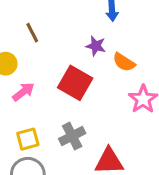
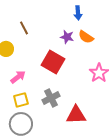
orange semicircle: (124, 62) -> (86, 37), moved
pink arrow: (23, 92) -> (18, 77), moved

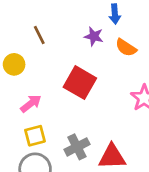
purple star: (67, 37) -> (94, 36), moved
gray cross: (51, 98) -> (77, 147), moved

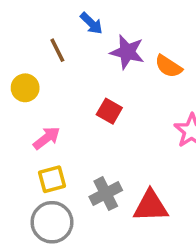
blue arrow: (115, 14) -> (91, 23), moved, turned -42
purple star: (94, 36) -> (127, 52), size x1.4
red square: (80, 83) -> (109, 111), size x0.6

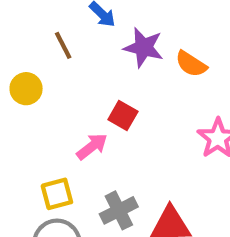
pink arrow: (47, 138) -> (92, 146), moved

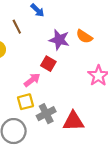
purple star: (144, 47) -> (59, 40), moved
yellow square: (57, 194) -> (26, 102), moved

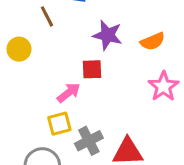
orange semicircle: (84, 36) -> (153, 41), moved, turned -56
red square: (48, 64) -> (92, 69), turned -32

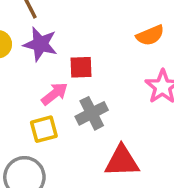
purple star: (108, 35) -> (40, 44), moved
gray cross: (89, 141) -> (92, 113), moved

